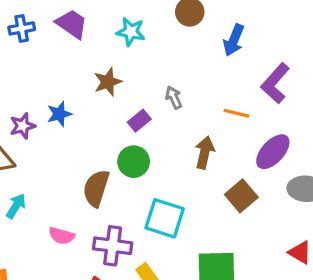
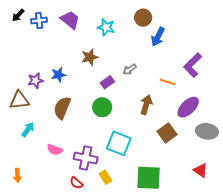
blue arrow: (234, 40) -> (158, 37), moved
gray arrow: (174, 97) -> (130, 69), turned -104
brown semicircle: (96, 188) -> (62, 108), moved

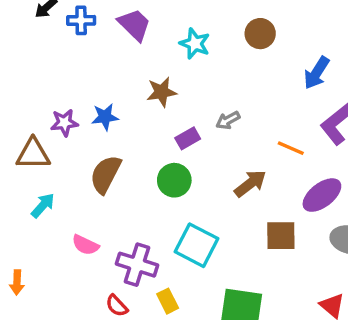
blue arrow: (158, 37) -> (317, 73), moved
brown arrow: (146, 105) -> (250, 184), turned 30
brown square: (167, 133) -> (281, 236), turned 30

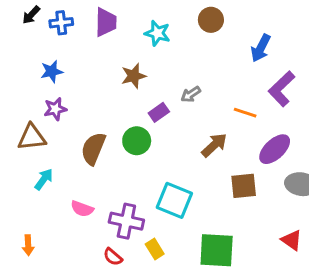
purple trapezoid: (134, 25) -> (106, 22), turned 52
blue star: (105, 117) -> (52, 71), moved
green circle: (174, 180) -> (137, 141), moved

